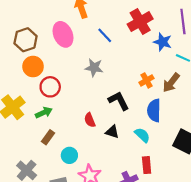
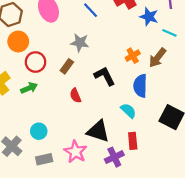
black triangle: (112, 132) -> (98, 131), moved, size x1.6
brown rectangle: (48, 137) -> (67, 66), moved
cyan circle: (69, 155) -> (39, 131), moved

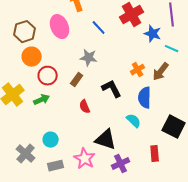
red rectangle: (133, 141) -> (155, 154), moved

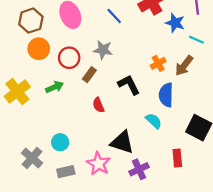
red circle: (48, 76) -> (69, 58), moved
green arrow: (42, 100) -> (55, 87), moved

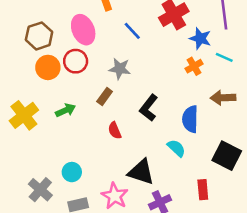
red circle: (69, 58) -> (76, 61), moved
orange cross: (158, 63) -> (194, 66), moved
brown arrow: (184, 66) -> (223, 98), moved, turned 50
black L-shape: (129, 85) -> (149, 108), turned -115

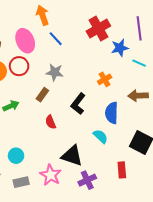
blue line: (132, 31) -> (56, 39), moved
blue star: (200, 38) -> (120, 48), turned -30
orange cross: (194, 66) -> (105, 79), moved

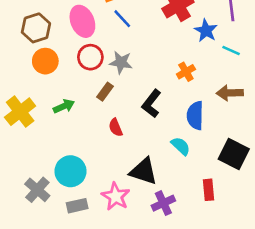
blue star: (120, 48) -> (206, 31), turned -30
red circle: (19, 66) -> (90, 57), moved
cyan circle: (16, 156) -> (70, 171), size x1.5

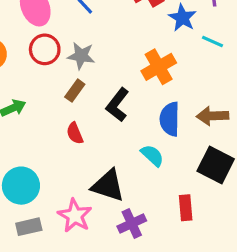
orange cross: (186, 72) -> (159, 67), size x1.5
brown rectangle: (105, 92) -> (75, 91), moved
brown arrow: (230, 93) -> (212, 116), moved

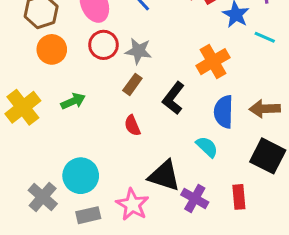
purple cross: (132, 224) -> (195, 198), moved, turned -36

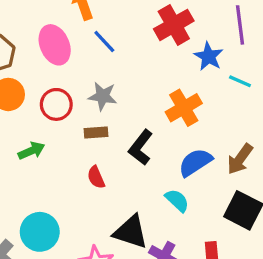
red circle: (103, 45) -> (56, 104), moved
brown rectangle: (132, 84) -> (96, 133), turned 50
brown arrow: (265, 109) -> (240, 159), turned -52
blue semicircle: (224, 112) -> (195, 162), turned 56

